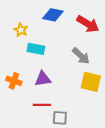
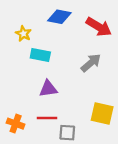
gray arrow: (81, 56) -> (91, 63), turned -84
orange cross: (14, 81) -> (16, 124), moved
yellow square: (91, 82) -> (102, 113), moved

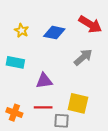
blue diamond: (59, 17) -> (54, 33), moved
cyan rectangle: (40, 55) -> (15, 62), moved
yellow square: (102, 113) -> (78, 103), moved

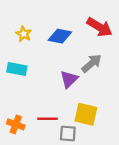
purple triangle: (44, 81) -> (69, 79), moved, turned -36

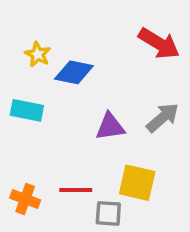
blue diamond: (60, 36) -> (74, 72), moved
gray arrow: (92, 63) -> (163, 118), moved
purple triangle: (69, 79) -> (110, 127), turned 36

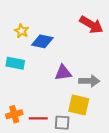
gray arrow: (163, 118) -> (89, 81), moved, turned 42
red line: (76, 190) -> (38, 118), moved
orange cross: (25, 199) -> (14, 114), turned -35

